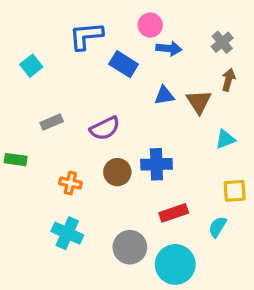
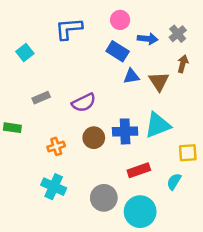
blue arrow: (169, 48) -> (148, 39), moved
blue rectangle: (124, 64) -> (118, 51), moved
cyan triangle: (225, 139) -> (158, 125), moved, size x1.6
orange cross: (70, 183) -> (56, 146), turned -30

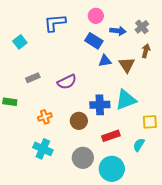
brown circle: (94, 138) -> (79, 121), moved

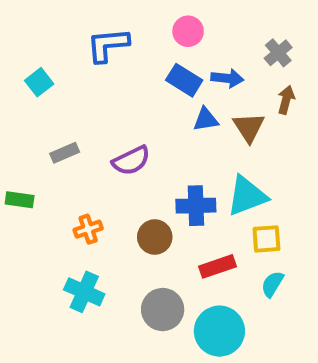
blue arrow: (118, 31) -> (227, 78), moved
yellow square: (150, 122) -> (266, 239), moved

